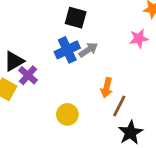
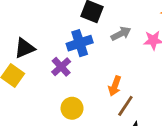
gray arrow: (88, 50) -> (121, 34), moved
purple cross: (28, 75) -> (61, 67), moved

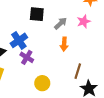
blue cross: (80, 43) -> (19, 40), moved
orange arrow: (115, 86) -> (64, 44), moved

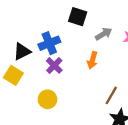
orange arrow: (64, 44) -> (92, 60), moved
yellow circle: (42, 83) -> (48, 99), moved

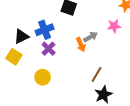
gray arrow: (104, 34) -> (91, 37), moved
orange arrow: (92, 60) -> (81, 44), turned -40

